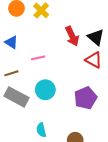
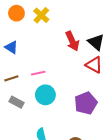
pink line: (38, 58) -> (38, 73), moved
gray rectangle: (16, 97) -> (16, 102), size x0.6

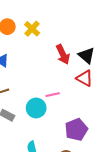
pink line: (38, 73) -> (53, 95), moved
purple pentagon: (86, 103) -> (76, 130), moved

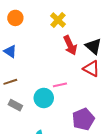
yellow cross: (32, 29) -> (58, 20), moved

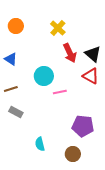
cyan circle: (44, 98) -> (44, 76), moved
purple pentagon: (83, 119) -> (83, 126), turned 30

